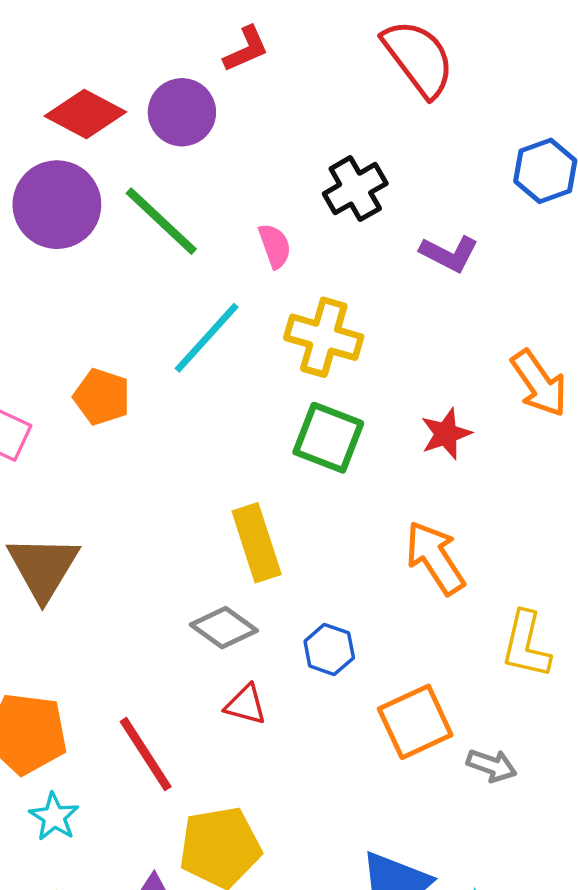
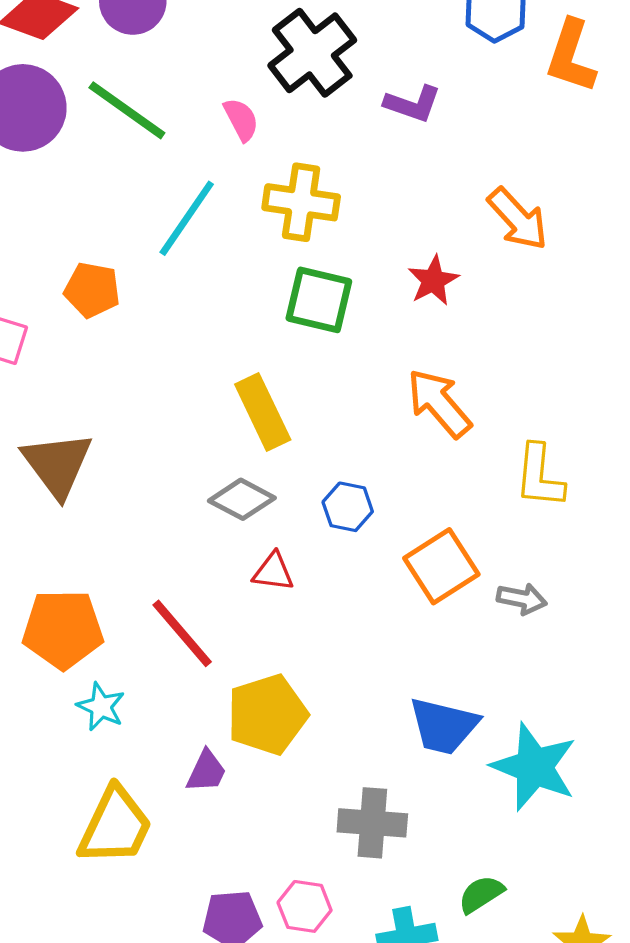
black cross: (355, 189) -> (312, 53), size x1.4

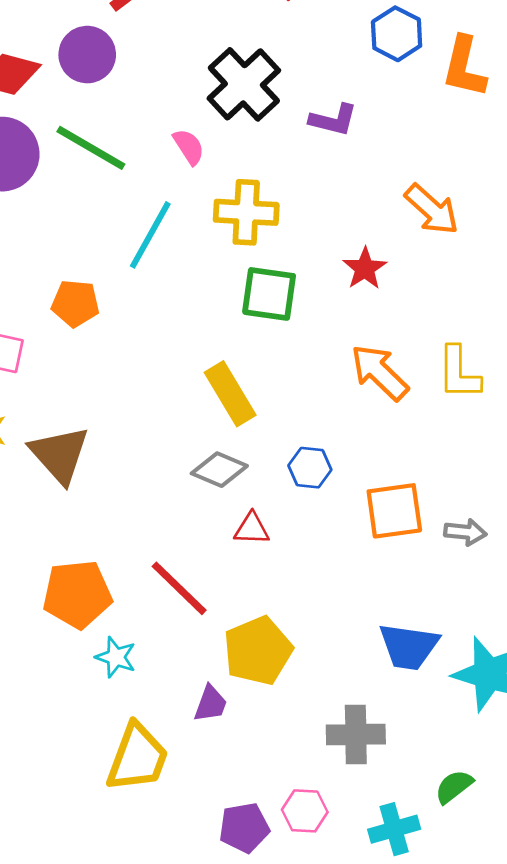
yellow L-shape: (539, 476) -> (459, 373), moved
orange square: (441, 566) -> (394, 511), turned 30

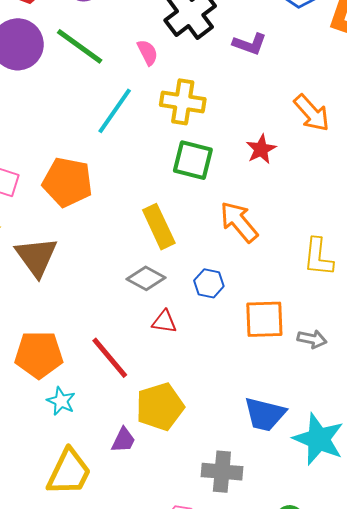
orange pentagon: (75, 303) -> (67, 182), moved, size x1.5
orange arrow: (380, 372) -> (239, 222), moved
yellow L-shape: (459, 373) -> (318, 257), moved

